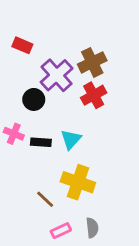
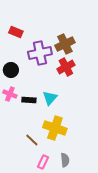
purple cross: (57, 75) -> (40, 53), turned 30
black circle: (34, 99) -> (11, 70), moved
pink rectangle: (61, 231) -> (43, 162), turned -40

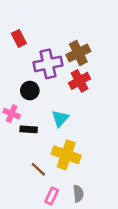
red rectangle: (16, 32) -> (19, 38), turned 40
black circle: (11, 70) -> (30, 91), moved
black rectangle: (29, 100) -> (29, 129), moved

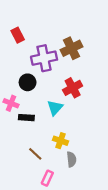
red cross: (80, 81) -> (73, 88), moved
yellow cross: (66, 155) -> (61, 141), size x0.6
gray semicircle: (78, 194) -> (72, 159), moved

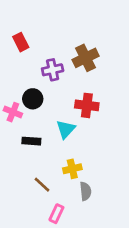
purple cross: (44, 58) -> (53, 70), size x0.7
red cross: (73, 88) -> (87, 105), turned 36
pink cross: (11, 103) -> (13, 112), moved
yellow cross: (61, 141) -> (72, 169), turned -32

